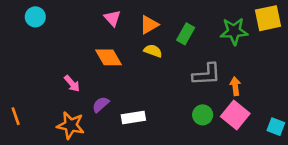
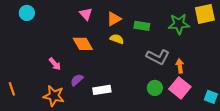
green rectangle: (186, 34) -> (142, 26), turned 70
gray L-shape: (207, 74) -> (158, 57), turned 30

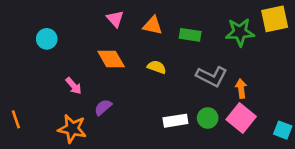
cyan circle: (27, 13) -> (47, 39), moved
orange triangle: (114, 19) -> (153, 25), turned 42
yellow semicircle: (117, 39) -> (157, 67), moved
white rectangle: (102, 90) -> (175, 121), moved

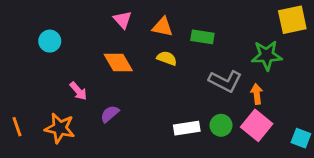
green star: (240, 32) -> (267, 55), moved
yellow semicircle: (157, 67) -> (167, 58), moved
orange star: (72, 129) -> (60, 128), moved

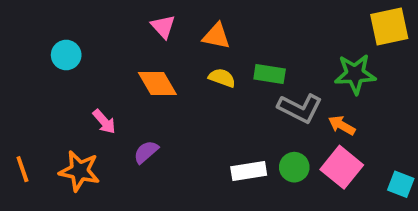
green rectangle: (202, 37) -> (270, 74), moved
orange arrow: (257, 94) -> (342, 125), turned -54

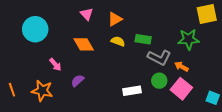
orange triangle: (216, 36) -> (115, 19), turned -42
cyan circle: (66, 55) -> (35, 29), size x1.6
green circle: (294, 167) -> (159, 81), moved

